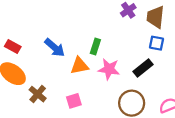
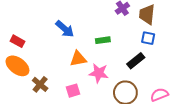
green rectangle: (95, 46) -> (103, 40), moved, turned 64
blue arrow: (55, 48) -> (65, 29), moved
pink star: (109, 69) -> (99, 73), moved

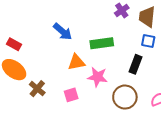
green rectangle: (103, 40) -> (102, 43), size x1.5
black rectangle: (136, 61) -> (135, 64), turned -30

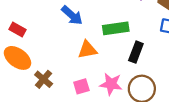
black rectangle: (135, 64) -> (136, 52), moved
pink star: (97, 77) -> (111, 84), moved

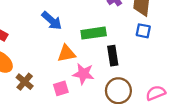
black rectangle: (136, 52) -> (113, 56), turned -30
pink star: (111, 84) -> (83, 74), moved

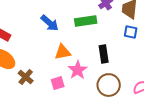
green rectangle: (94, 33) -> (86, 21), moved
pink star: (83, 74) -> (78, 70), turned 30

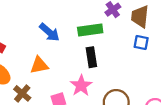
orange triangle: (63, 52) -> (39, 65), moved
black rectangle: (104, 54) -> (91, 57), moved

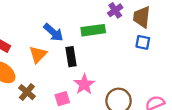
black rectangle: (91, 57) -> (71, 57), moved
orange triangle: (39, 65) -> (38, 54), moved, turned -36

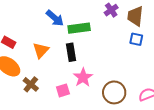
green rectangle: (93, 30) -> (79, 28), moved
blue arrow: (53, 32) -> (55, 18), moved

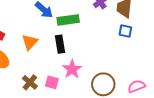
brown cross: (31, 84) -> (30, 82), moved
pink square: (63, 90) -> (52, 82), turned 32

